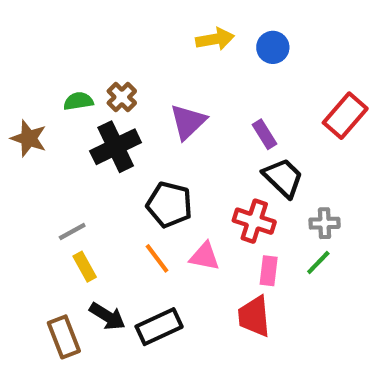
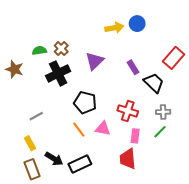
yellow arrow: (215, 39) -> (114, 28), moved
black trapezoid: (283, 178) -> (154, 83), moved
yellow rectangle: (85, 267) -> (30, 143), moved

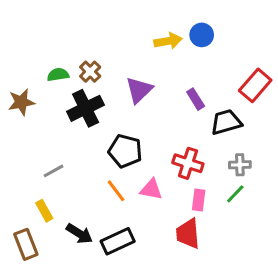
brown star: (14, 69) -> (21, 102), turned -30
black trapezoid: (154, 83) -> (226, 122), turned -60
brown rectangle: (32, 169) -> (26, 244), moved

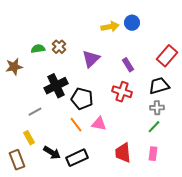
black cross: (86, 108) -> (56, 86), moved
black trapezoid: (226, 122) -> (159, 86), moved
red cross: (188, 163) -> (122, 92), moved
pink rectangle: (199, 200) -> (153, 154), moved

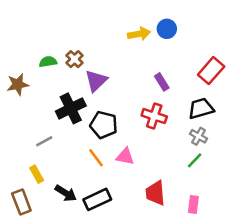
purple triangle: (91, 59) -> (96, 81), moved
gray cross: (157, 108) -> (198, 136), turned 32
pink rectangle: (153, 154) -> (193, 204), moved

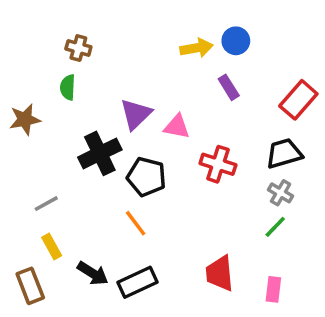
brown cross: (75, 59) -> (78, 48), moved, turned -30
green semicircle: (48, 62) -> (68, 87), turned -78
purple rectangle: (162, 82) -> (229, 87), moved
gray line: (44, 141) -> (46, 204), moved
pink triangle: (125, 156) -> (177, 127), moved

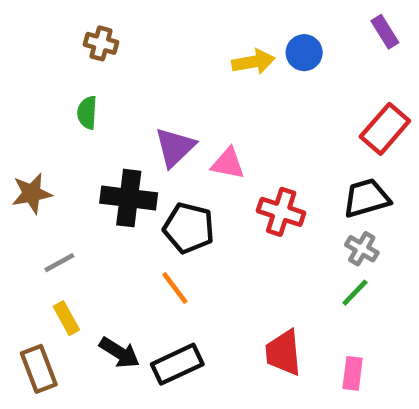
brown cross: (78, 48) -> (101, 43), moved
purple rectangle: (229, 87) -> (385, 32), moved
brown star: (25, 119) -> (32, 193), moved
black cross: (100, 153) -> (129, 198), turned 33

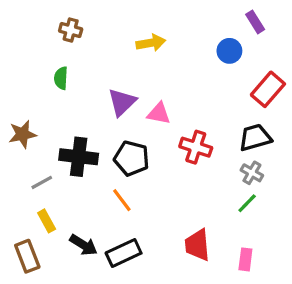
purple rectangle: (385, 32) -> (255, 22), moved
blue circle: (304, 53) -> (229, 51), moved
yellow arrow: (253, 62) -> (151, 43), moved
black cross: (129, 198) -> (79, 157), moved

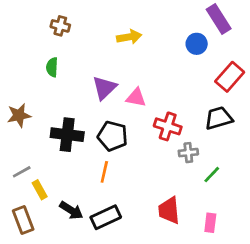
purple rectangle: (255, 22) -> (219, 19), size x1.5
gray cross: (252, 173) -> (188, 153), moved, turned -36
gray line: (42, 182) -> (22, 172), moved
orange line: (122, 200) -> (104, 172), turned 50

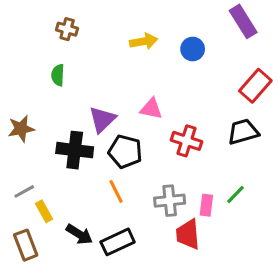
blue circle: (197, 44) -> (193, 49), moved
purple triangle: (104, 88) -> (102, 119), moved
gray cross: (188, 153) -> (170, 201), moved, size x1.4
orange line: (104, 172) -> (116, 191), turned -40
pink rectangle: (210, 223) -> (206, 205), moved

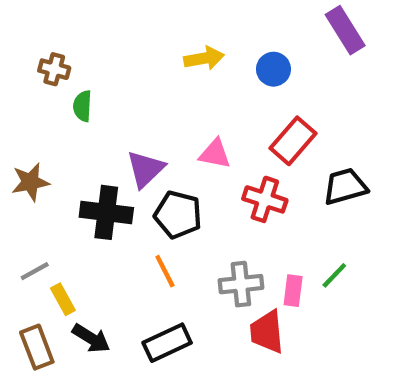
brown cross: (67, 29) -> (54, 69), moved
red rectangle: (255, 86) -> (293, 141), moved
black arrow: (79, 234) -> (91, 338), moved

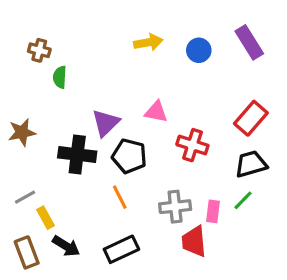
purple rectangle: (345, 30) -> (249, 42), moved
red rectangle: (293, 141) -> (251, 118), moved
black trapezoid: (345, 186) -> (251, 164), moved

